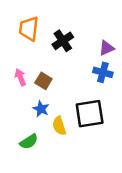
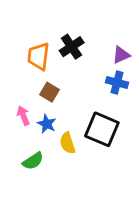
orange trapezoid: (29, 29) -> (39, 56), moved
pink arrow: (20, 77) -> (23, 116), moved
black square: (90, 114) -> (102, 129), turned 32

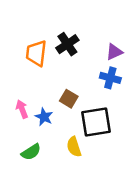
brown square: (50, 92) -> (69, 99), moved
black square: (102, 129) -> (96, 122), turned -32
yellow semicircle: (67, 143) -> (74, 147), moved

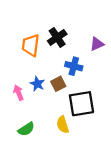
blue cross: (110, 78) -> (74, 66), moved
brown square: (69, 99) -> (58, 84), turned 32
blue star: (44, 117) -> (37, 84), moved

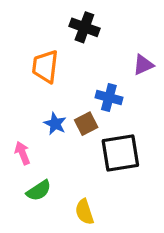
black cross: (57, 37) -> (84, 27), moved, turned -36
pink arrow: (18, 93) -> (22, 153), moved
yellow semicircle: (63, 125) -> (84, 212), moved

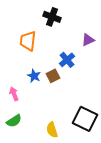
blue cross: (109, 98) -> (67, 60), turned 35
black square: (120, 153) -> (85, 119), moved, turned 35
green semicircle: (39, 191) -> (14, 121), moved

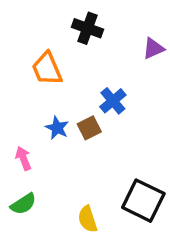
purple triangle: (88, 40) -> (153, 48), moved
orange trapezoid: (28, 41) -> (47, 69), turned -30

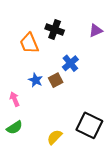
black cross: (88, 28) -> (55, 30), moved
yellow semicircle: (88, 219) -> (55, 137), turned 63

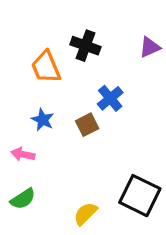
blue star: (36, 80) -> (43, 120), moved
pink arrow: (15, 99) -> (23, 154), turned -56

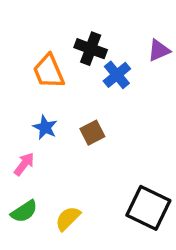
blue cross: (110, 98) -> (117, 75), moved
pink arrow: (23, 154) -> (24, 164), turned 115
yellow semicircle: (85, 214) -> (68, 218), moved

